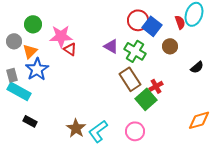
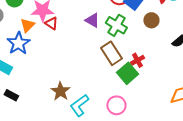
orange triangle: (30, 51) -> (27, 25), moved
brown star: (76, 128) -> (60, 91), moved

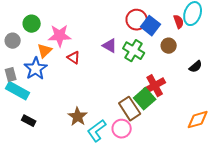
red triangle: (51, 23) -> (74, 58), moved
brown rectangle: (111, 53) -> (130, 109), moved
red cross: (137, 60) -> (155, 86), size x1.5
pink circle: (116, 105) -> (122, 129), moved

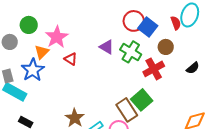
pink star: (60, 36) -> (57, 37), turned -30
red cross: (155, 86) -> (154, 69), moved

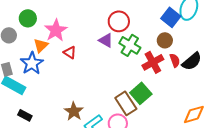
red circle: (134, 21) -> (119, 21), moved
red semicircle: (176, 23) -> (175, 60), moved
blue square: (148, 27) -> (171, 17), moved
black semicircle: (193, 68) -> (192, 61), size x1.5

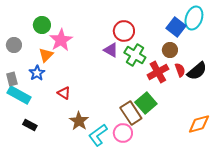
green circle: (28, 18) -> (42, 25), moved
red triangle: (70, 52) -> (64, 93), moved
blue star: (32, 63) -> (37, 73), size x0.7

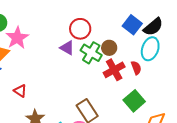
cyan ellipse: (194, 18) -> (150, 49), moved
brown circle: (170, 50) -> (109, 48), moved
black semicircle: (197, 71) -> (153, 27), moved
green square: (146, 103) -> (134, 101), moved

